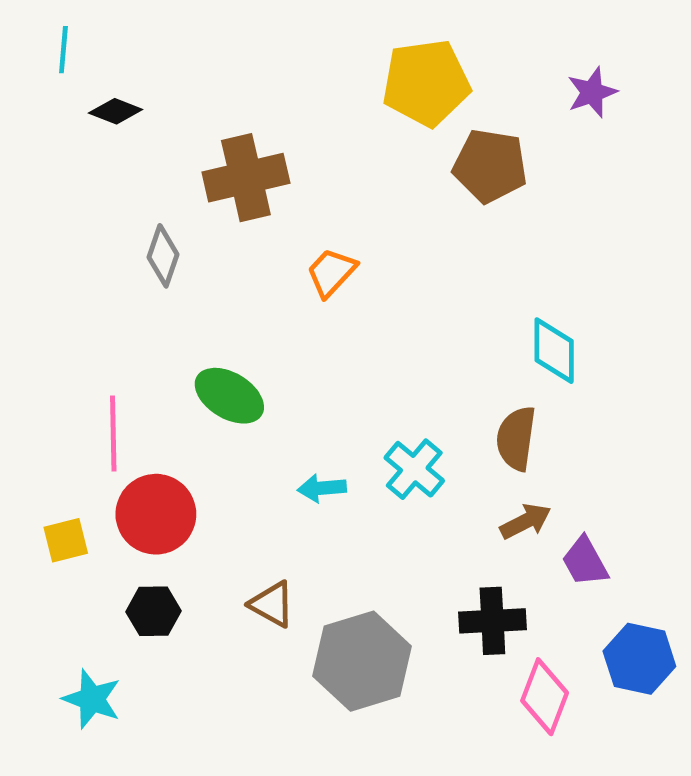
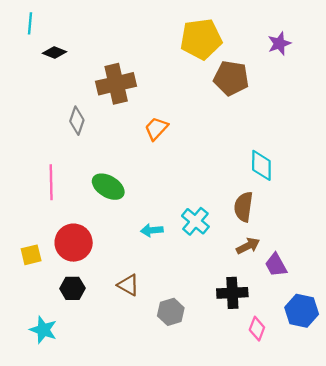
pink line: (113, 434) -> (51, 182), moved
gray hexagon: (362, 661) -> (171, 312), size x0.6
pink diamond: (545, 697) -> (257, 329), size x0.7

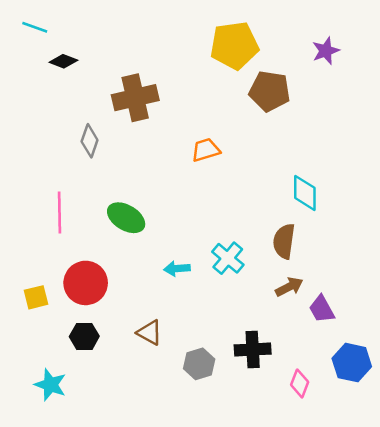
cyan line: (30, 23) -> (35, 27), turned -75
orange trapezoid: (156, 128) -> (206, 150), moved, turned 30
black cross: (232, 293) -> (253, 350), moved

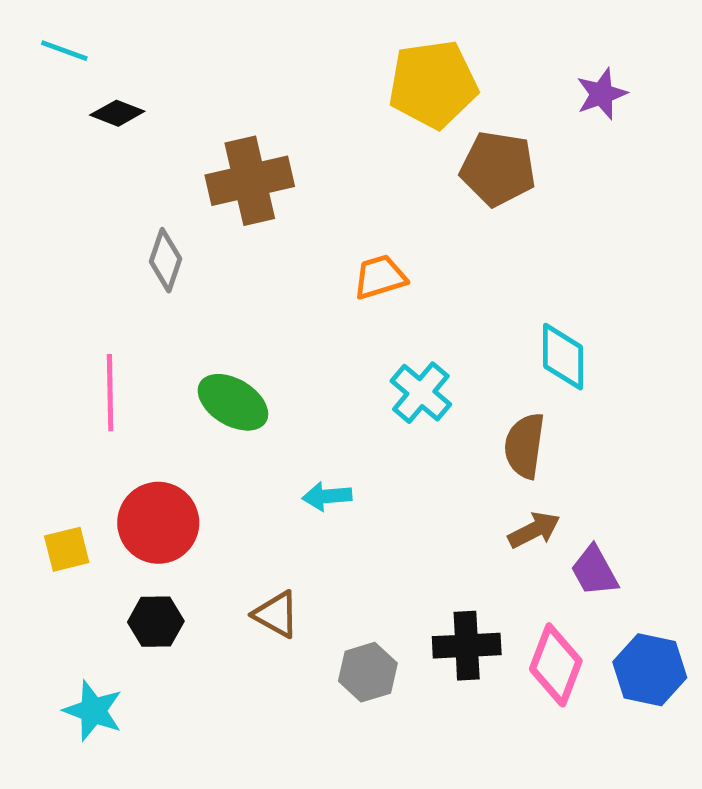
cyan cross: (228, 258) -> (421, 393), moved
pink diamond: (300, 383) -> (556, 665), moved, size x1.5

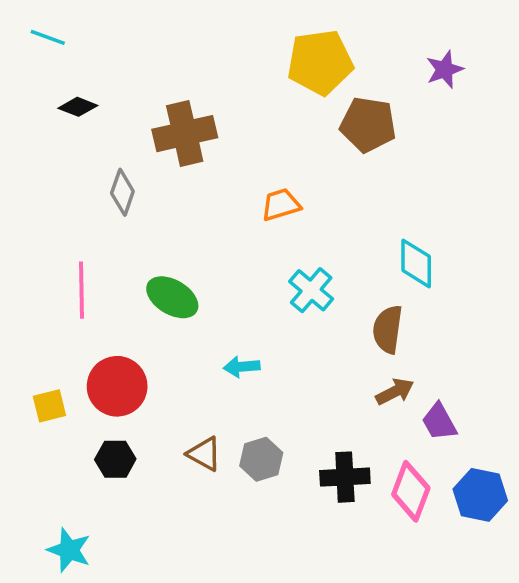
black diamond: (117, 113) -> (78, 107), moved
gray hexagon: (368, 672) -> (261, 459), moved
cyan star: (93, 711) -> (69, 550), moved

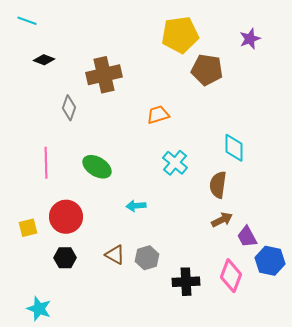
black cross: (345, 477) -> (186, 282), moved
blue hexagon: (480, 495) -> (270, 261), moved

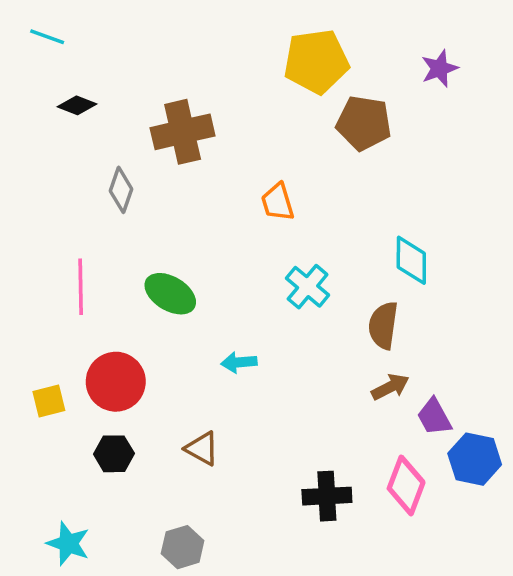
orange trapezoid: (158, 115) -> (278, 202), turned -90
gray hexagon: (147, 258) -> (183, 547), moved

